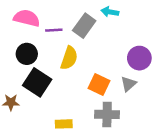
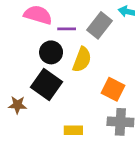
black circle: (27, 54) -> (51, 52), moved

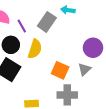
purple line: (67, 29) -> (22, 26), turned 64

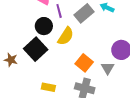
gray triangle: (84, 69) -> (108, 68), turned -32

